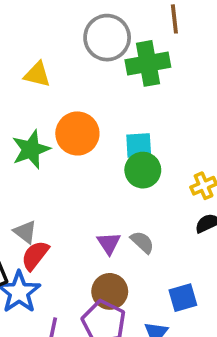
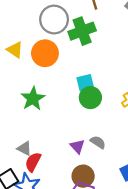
yellow triangle: (37, 74) -> (15, 50), turned 30
orange circle: (77, 133) -> (45, 53), moved
green star: (31, 149) -> (33, 99), moved

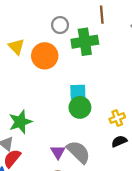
gray circle: (54, 20) -> (60, 25), size x0.6
green star: (33, 99) -> (20, 122), moved
gray semicircle: (98, 142) -> (78, 152), size x1.6

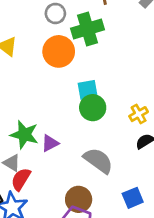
orange circle: (45, 56) -> (59, 51), moved
green star: (20, 122) -> (24, 135), turned -30
purple triangle: (58, 152) -> (50, 143), moved, turned 42

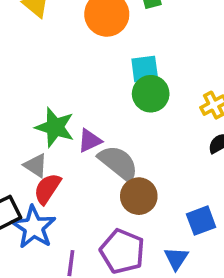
gray semicircle: (98, 161) -> (118, 163), moved
brown circle: (79, 199) -> (139, 196), moved

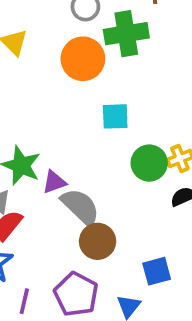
green circle: (151, 94) -> (149, 163), moved

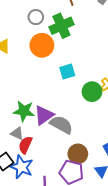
purple triangle: (54, 182) -> (44, 115), size x1.5
brown circle: (98, 241) -> (78, 154), moved

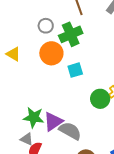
cyan square: (67, 72) -> (75, 70), moved

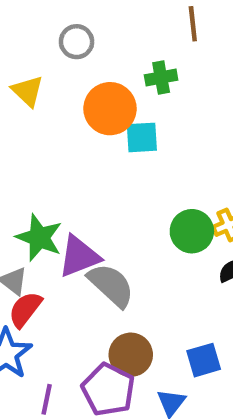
gray circle: (46, 26) -> (77, 42), moved
green cross: (71, 34) -> (161, 77), size x0.6
cyan square: (75, 70) -> (142, 137), moved

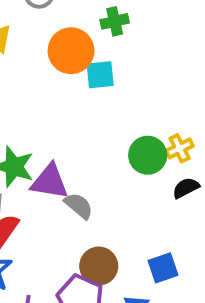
purple triangle: (79, 256) -> (50, 182), turned 33
gray semicircle: (111, 285) -> (79, 206), size x0.7

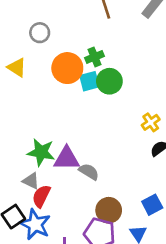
green cross: (115, 21) -> (95, 57), moved
green circle: (148, 155) -> (109, 81), moved

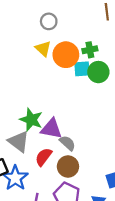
yellow triangle: (17, 67) -> (43, 49), moved
gray triangle: (31, 181) -> (19, 142), size x1.5
red semicircle: (41, 196) -> (43, 157), moved
brown circle: (109, 210) -> (68, 166), moved

